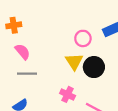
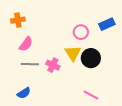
pink semicircle: (23, 52) -> (26, 44), turned 77
pink cross: (68, 94) -> (53, 65), moved

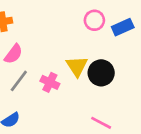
pink circle: (81, 32) -> (94, 20), moved
gray line: (30, 64) -> (19, 81), turned -54

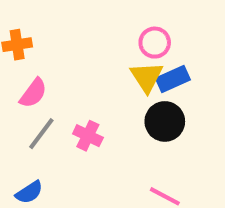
blue rectangle: (123, 27) -> (173, 79), moved
yellow triangle: (77, 66) -> (147, 77), moved

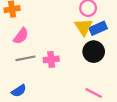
gray line: (41, 134) -> (25, 58), turned 42
pink cross: (88, 136) -> (51, 59), turned -32

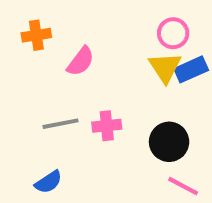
pink semicircle: (21, 36) -> (81, 61), moved
black circle: (94, 52) -> (169, 142), moved

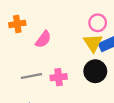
black circle: (169, 142) -> (95, 71), moved

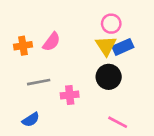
orange cross: (17, 24) -> (23, 46), moved
pink cross: (59, 77) -> (70, 95), moved

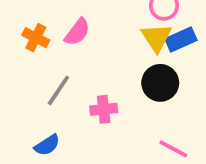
orange cross: (23, 46) -> (36, 38), turned 36
gray line: (39, 82) -> (58, 90), turned -45

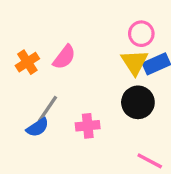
orange cross: (36, 38) -> (27, 62), turned 30
blue semicircle: (47, 145) -> (37, 127), moved

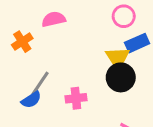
pink semicircle: (64, 57) -> (54, 19), moved, turned -140
yellow triangle: (135, 62) -> (118, 58), moved

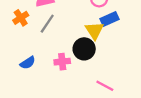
black circle: (121, 77) -> (84, 49), moved
gray line: (40, 83) -> (47, 24), moved

